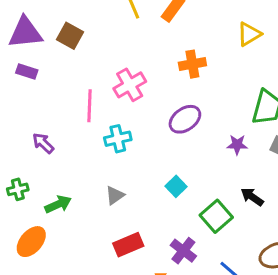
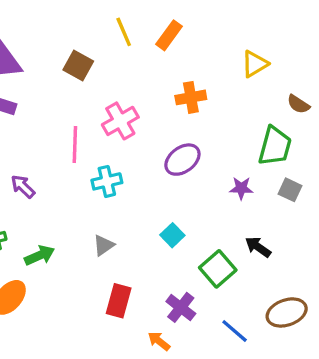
brown square: (70, 36) -> (78, 66), moved
red rectangle: (128, 245) -> (119, 301), turned -52

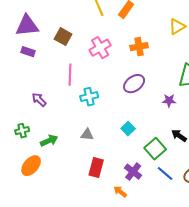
brown square: (78, 66) -> (63, 37), moved
pink cross: (120, 121) -> (100, 48), moved
gray triangle: (103, 245) -> (87, 135), turned 40
blue line: (235, 331) -> (165, 174), moved

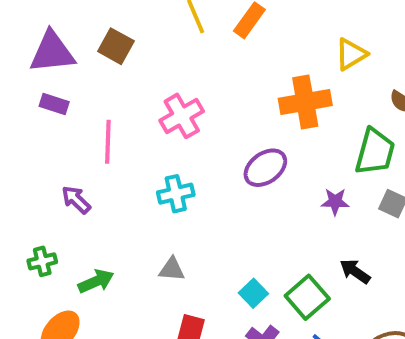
brown square: (63, 37) -> (116, 46), moved
orange cross: (139, 47) -> (305, 102), moved, size x1.4
pink cross: (100, 48) -> (182, 116), moved
pink line: (70, 75) -> (108, 142), moved
cyan square: (128, 129) -> (253, 293), moved

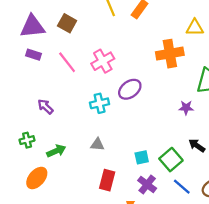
yellow triangle: (351, 54) -> (195, 28), turned 30
pink line: (108, 142) -> (67, 62), moved, turned -40
purple ellipse: (265, 168) -> (130, 89), moved
cyan square: (253, 293) -> (142, 157), turned 32

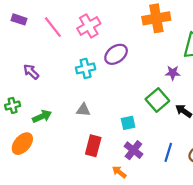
green square: (171, 160) -> (157, 100), moved
blue line: (182, 187) -> (168, 152), turned 66

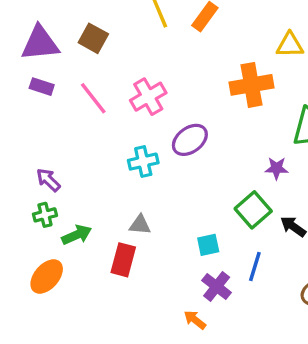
purple arrow: (31, 72) -> (48, 180), moved
green cross: (13, 105) -> (45, 215), moved
red rectangle: (93, 146) -> (123, 260), moved
blue line: (168, 152) -> (255, 266), moved

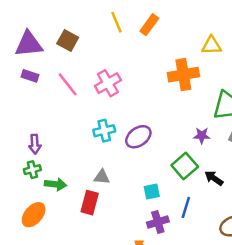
purple ellipse: (190, 140) -> (138, 137), moved
purple arrow: (48, 180) -> (35, 144), turned -138
green arrow: (77, 235) -> (56, 184), turned 30
purple cross: (217, 286) -> (158, 222), turned 35

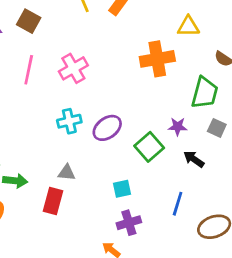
pink line: (68, 84) -> (29, 70), turned 50
green square: (185, 166) -> (149, 147), moved
black arrow: (214, 178) -> (194, 159), moved
blue line: (186, 207) -> (178, 204), moved

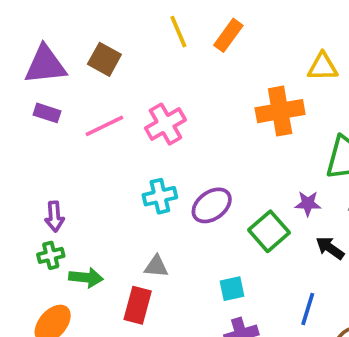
pink line: (29, 70) -> (104, 126), turned 52

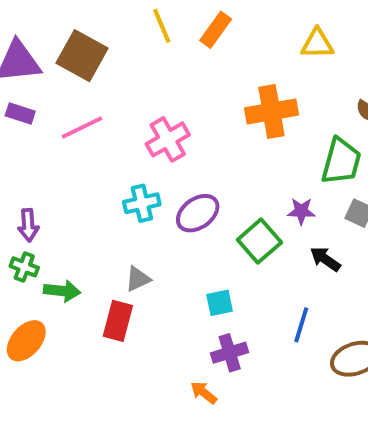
brown square: (104, 59) -> (82, 56), size x1.4
yellow triangle: (323, 67) -> (317, 44), moved
pink cross: (165, 124) -> (168, 139), moved
green cross: (51, 255) -> (24, 267), turned 35
gray triangle: (156, 266) -> (138, 279), turned -30

